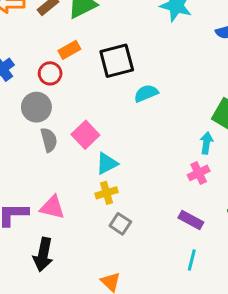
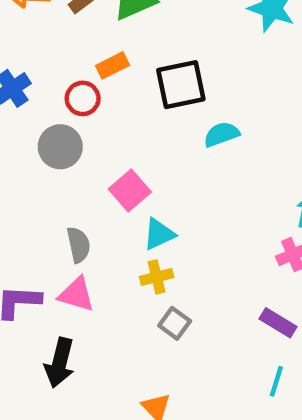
gray semicircle: (49, 140) -> (79, 245), moved

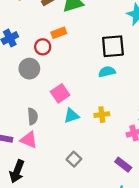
black square: (181, 85) -> (113, 46), moved
yellow cross: (157, 277) -> (102, 115), moved

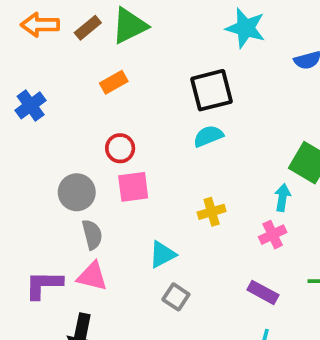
red circle: (43, 47) -> (120, 148), moved
gray circle: (29, 69) -> (77, 192), moved
pink square: (60, 93) -> (133, 187), turned 36
cyan triangle: (71, 116) -> (162, 254), moved

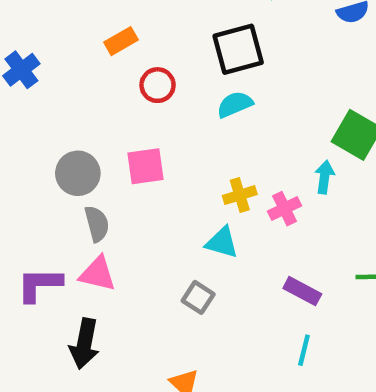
red circle: (120, 148) -> (158, 85), moved
pink cross: (273, 235) -> (284, 209), moved
cyan triangle: (162, 254) -> (222, 243), moved, turned 44

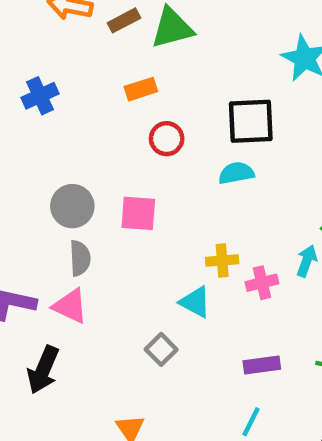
purple rectangle: (302, 291) -> (262, 365), turned -48

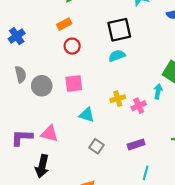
red circle: (167, 139) -> (72, 46), moved
gray semicircle: (80, 258) -> (21, 74), moved
cyan triangle: (195, 302) -> (87, 115), moved
purple rectangle: (262, 365) -> (136, 144), moved

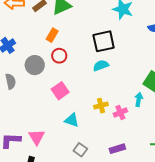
orange rectangle: (64, 24) -> (52, 35), turned -32
pink square: (74, 83) -> (60, 91), turned -30
gray circle: (42, 86) -> (35, 65), moved
pink triangle: (49, 134) -> (37, 137), turned 42

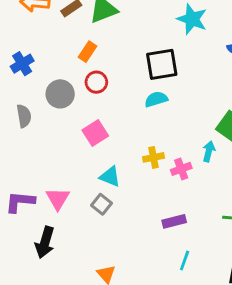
gray square: (80, 150) -> (101, 204), moved

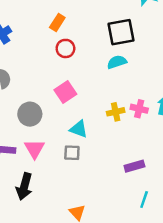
gray circle: (60, 94) -> (30, 114), moved
pink cross: (181, 169) -> (139, 109), moved, turned 35
gray square: (101, 204) -> (72, 153), turned -35

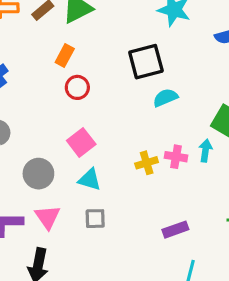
cyan semicircle: (117, 62) -> (165, 98), moved
cyan triangle: (79, 129) -> (90, 180), moved

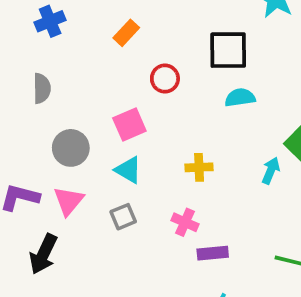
orange rectangle: (65, 55) -> (126, 33), moved
red circle: (77, 87) -> (165, 79), moved
pink cross: (176, 157) -> (185, 222), moved
gray square: (95, 219) -> (123, 217), turned -35

